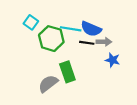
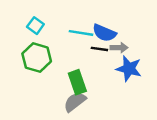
green hexagon: (51, 39) -> (37, 58), moved
blue star: (113, 60) -> (129, 69), size x1.5
gray semicircle: (48, 84) -> (75, 102), moved

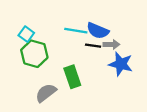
cyan square: (35, 26) -> (26, 34), moved
gray semicircle: (75, 102) -> (46, 93), moved

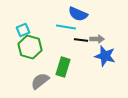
blue semicircle: (98, 31) -> (78, 14), moved
cyan square: (26, 34) -> (23, 30), turned 32
green rectangle: (72, 77) -> (63, 67), turned 36

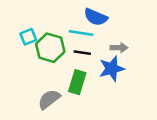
black line: (81, 40) -> (82, 53), moved
green hexagon: (30, 47) -> (50, 48), moved
blue star: (105, 56) -> (112, 69), moved, turned -30

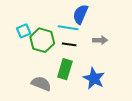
blue semicircle: (96, 17) -> (80, 14), turned 90
blue star: (112, 69) -> (94, 78), moved, turned -30
gray semicircle: (49, 99) -> (41, 84), turned 60

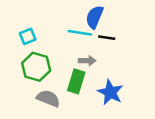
green hexagon: (42, 40) -> (36, 67), moved
gray arrow: (100, 40) -> (87, 61), moved
black line: (69, 44) -> (107, 38), moved

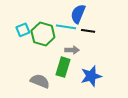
green hexagon: (36, 67) -> (43, 34), moved
blue star: (110, 92) -> (91, 76), turned 30

